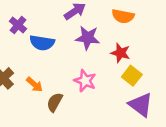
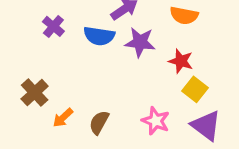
blue semicircle: (42, 43) -> (99, 36), moved
pink star: (85, 81) -> (156, 121), moved
orange arrow: (34, 85) -> (63, 118), moved, turned 96

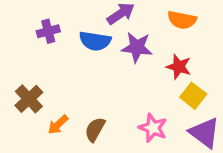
purple cross: (53, 26) -> (48, 31), turned 35

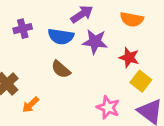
brown semicircle: (95, 129) -> (61, 69), moved, turned -78

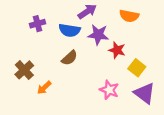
red star: (129, 57) -> (117, 50), moved
brown semicircle: (61, 69) -> (70, 58), turned -84

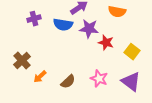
brown semicircle: (70, 58) -> (68, 82), moved
yellow square: (137, 68) -> (132, 52), moved

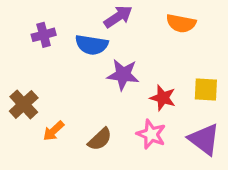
purple star: (89, 29) -> (123, 75), moved
red star: (106, 43) -> (163, 98), moved
yellow square: (132, 52) -> (206, 90), turned -35

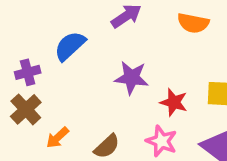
purple cross: (44, 35) -> (28, 72), moved
blue semicircle: (92, 45) -> (70, 46), moved, turned 128

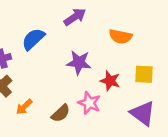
orange semicircle: (193, 23) -> (121, 36), moved
pink star: (161, 141) -> (89, 103), moved

